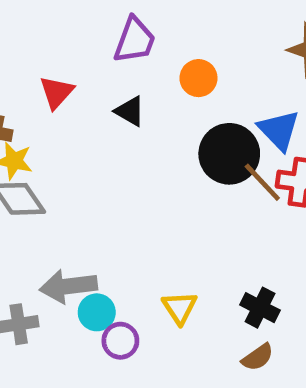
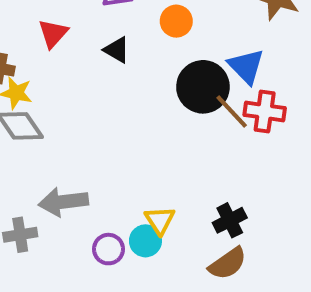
black cross: (260, 308) -> (230, 220), turned 36
cyan circle: (97, 312) -> (145, 241), moved
brown semicircle: (258, 357) -> (228, 263), size x1.4

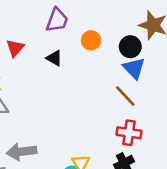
black circle: (203, 87) -> (130, 47), moved, size x0.7
red cross: (265, 111) -> (129, 133), moved

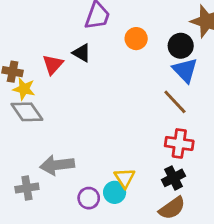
red triangle: (15, 48) -> (53, 64), moved
black triangle: (54, 58) -> (82, 53), moved

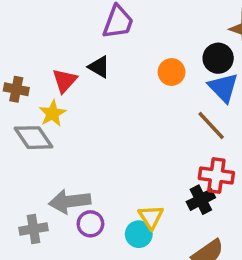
orange circle: (136, 39) -> (172, 72), moved
yellow star: (24, 89) -> (52, 113), moved, turned 30
black cross: (173, 178) -> (201, 200), moved
purple circle: (89, 198) -> (90, 224), moved

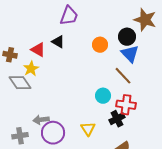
red triangle: (65, 81) -> (38, 50), turned -42
gray arrow: (70, 201) -> (41, 120), size x0.7
purple circle: (90, 224) -> (53, 133), size x1.5
cyan circle: (139, 234) -> (103, 96), moved

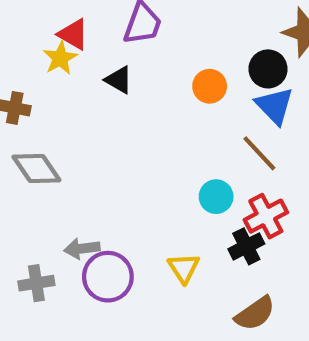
red triangle: (38, 50) -> (73, 34), moved
yellow star: (31, 69) -> (60, 58), moved
red cross: (126, 105) -> (266, 216), turned -36

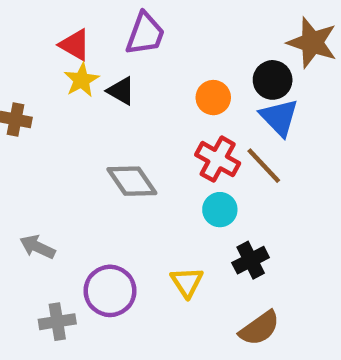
yellow star: (60, 58) -> (81, 80), moved
gray diamond: (36, 168) -> (132, 181), moved
red cross: (266, 216) -> (218, 159), moved, turned -33
gray arrow: (82, 249) -> (37, 247), moved, turned 32
gray cross: (36, 283) -> (57, 322), moved

